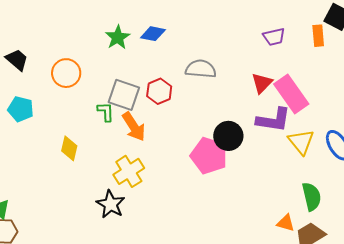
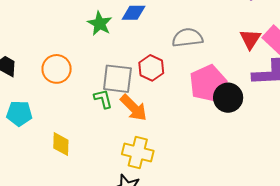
yellow diamond: (69, 148) -> (61, 144), moved
pink pentagon: (209, 156) -> (208, 83), moved, turned -30
yellow cross: (129, 171) -> (138, 153), turned -32

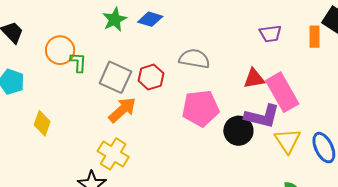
red triangle: (250, 39) -> (254, 79), turned 30
black circle: (228, 98) -> (238, 131), moved
green L-shape: (103, 99) -> (78, 62), moved
orange arrow: (134, 108) -> (122, 110), turned -104

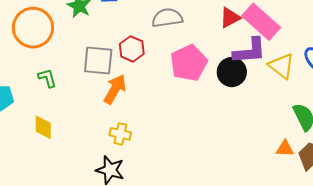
orange circle: (60, 50) -> (33, 28), moved, size x1.4
green L-shape: (78, 62) -> (47, 78), moved
yellow cross: (113, 154) -> (120, 134), size x0.7

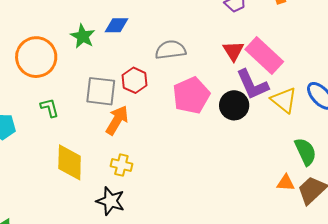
red triangle: (230, 18) -> (233, 51), turned -35
purple L-shape: (250, 51) -> (252, 85), turned 69
yellow diamond: (43, 127) -> (70, 162), moved, size x1.5

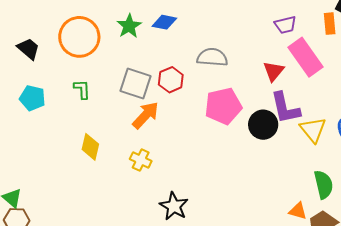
pink rectangle: (264, 56) -> (305, 57), moved
yellow diamond: (70, 162) -> (90, 147), size x0.7
black star: (110, 201) -> (174, 206), moved

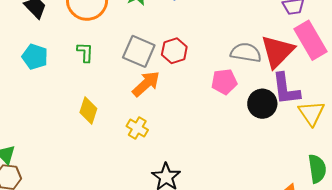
gray semicircle: (212, 57) -> (246, 53), moved
red triangle: (274, 71) -> (277, 51), size x1.6
pink pentagon: (223, 106) -> (224, 82), size x0.7

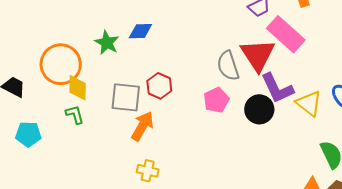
gray semicircle: (246, 53) -> (228, 66), turned -100
yellow diamond: (88, 110) -> (78, 88), moved

